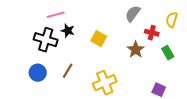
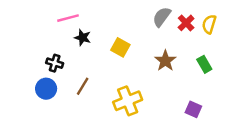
red cross: (152, 33) -> (186, 23), moved, turned 32
black cross: (46, 40) -> (55, 63), moved, size x0.6

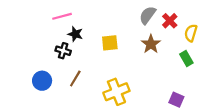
yellow semicircle: (209, 24) -> (191, 33), moved
yellow square: (120, 47) -> (110, 43), turned -35
brown star: (165, 61) -> (151, 44), moved
black cross: (55, 63) -> (63, 51), moved

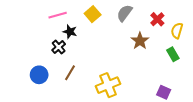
gray semicircle: (148, 15) -> (124, 13), moved
yellow square: (110, 43) -> (93, 14), moved, turned -35
black cross: (63, 51) -> (59, 47), turned 32

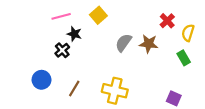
gray semicircle: (124, 13) -> (123, 43), moved
brown star: (140, 41) -> (149, 44), turned -30
brown line: (70, 73) -> (74, 89), moved
yellow cross: (108, 85) -> (115, 91), turned 35

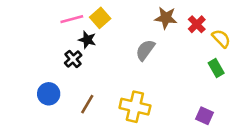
yellow square: (98, 15) -> (100, 18), moved
yellow semicircle: (188, 33) -> (221, 38), turned 119
brown star: (149, 44) -> (166, 18), moved

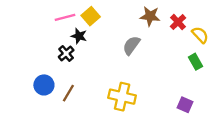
brown line: (87, 104) -> (68, 93), moved

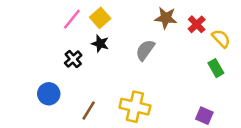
pink line: (65, 17) -> (72, 19), turned -36
black star: (79, 36) -> (100, 44), moved
brown line: (68, 93) -> (89, 110), moved

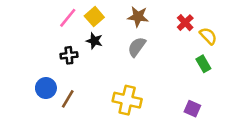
brown star: (166, 18) -> (138, 17), moved
black cross: (73, 59) -> (69, 55), turned 35
brown line: (89, 110) -> (68, 99), moved

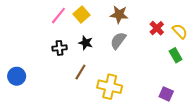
red cross: (185, 23) -> (157, 28), moved
black star: (94, 41) -> (86, 43), moved
blue circle: (46, 88) -> (17, 76), moved
brown line: (68, 99) -> (80, 72), moved

